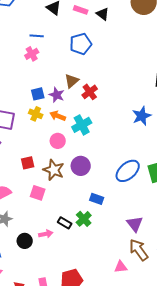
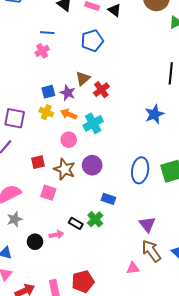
blue ellipse: (128, 171) -> (140, 170), turned -40

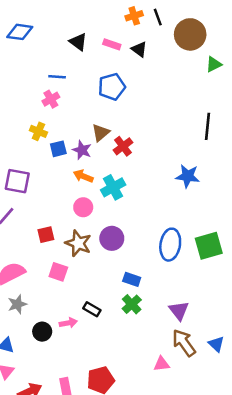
yellow cross: (46, 112) -> (38, 131), moved
blue star: (154, 114) -> (188, 176), turned 30
green cross: (95, 219) -> (132, 304), moved

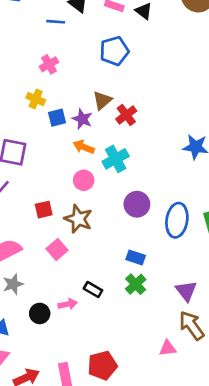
blue line: (57, 77) -> (56, 22), moved
purple circle: (112, 238) -> (137, 204), moved
pink square: (58, 272) -> (57, 250), turned 30

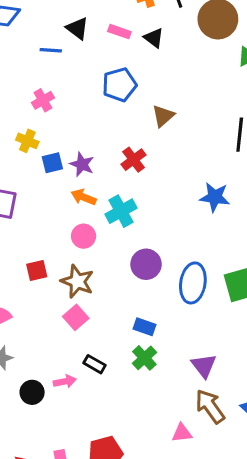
brown triangle: (102, 100) -> (163, 116), moved
pink square: (57, 250) -> (76, 317), moved

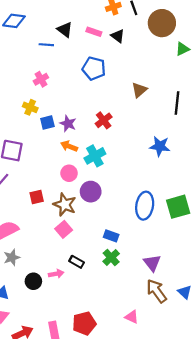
blue pentagon: (119, 85) -> (94, 68), turned 30
brown triangle: (163, 116) -> (139, 90), moved
purple circle: (146, 264) -> (91, 192), moved
pink triangle: (182, 433) -> (132, 317), moved, turned 32

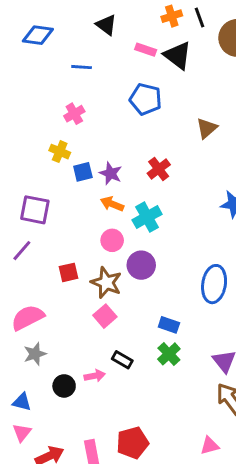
black triangle: (65, 30) -> (106, 25), moved
black triangle: (118, 36) -> (178, 55), size x1.5
pink triangle: (132, 317) -> (210, 446), moved, turned -40

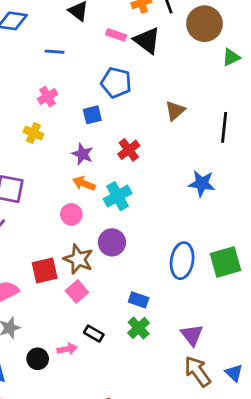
blue square: (83, 172) -> (92, 115), moved
pink circle: (112, 240) -> (71, 214), moved
red square: (68, 272) -> (45, 270), moved, size x1.4

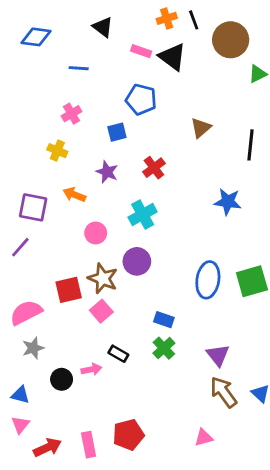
orange arrow: (84, 184) -> (74, 195), moved

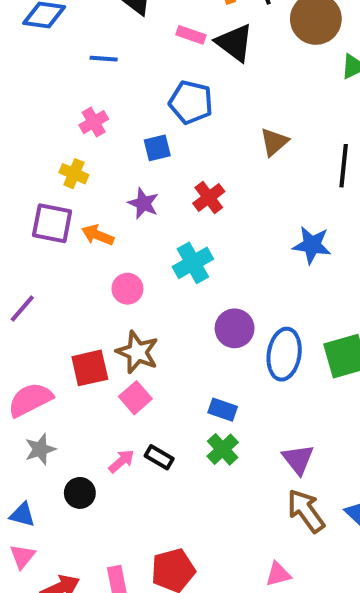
purple square: (33, 207) -> (52, 223), moved
purple circle: (137, 261) -> (235, 328), moved
pink arrow: (91, 369) -> (121, 461), moved, turned -30

